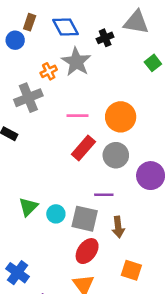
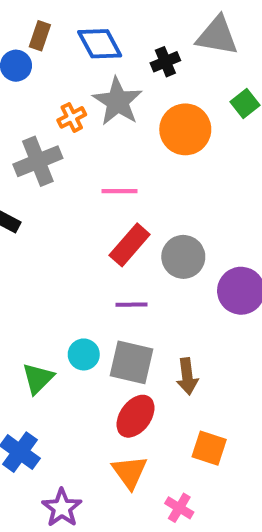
orange circle: (121, 117) -> (185, 129), moved
purple line: (104, 195) -> (132, 305), moved
green triangle: (28, 207) -> (38, 378), moved

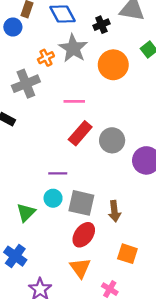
purple line: (132, 305) -> (58, 173), moved

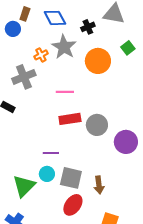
red rectangle: (80, 133) -> (70, 119), turned 40
green triangle: (26, 212) -> (24, 186), size x1.4

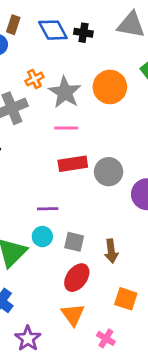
black cross: (88, 27) -> (83, 33), moved, turned 32
gray star: (64, 47) -> (65, 92), moved
gray square: (71, 178) -> (74, 242), size x0.7

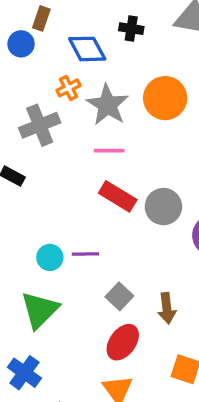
blue diamond: (53, 30) -> (87, 49), moved
red rectangle: (73, 164) -> (118, 196), turned 40
cyan circle: (42, 237) -> (50, 257), moved
gray square: (74, 242) -> (119, 296), turned 30

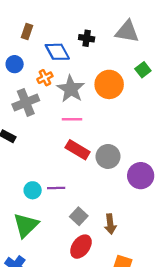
blue circle: (21, 44) -> (15, 64), moved

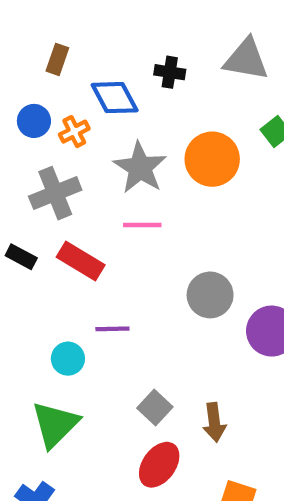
orange cross: (45, 78) -> (74, 132), moved
red rectangle: (78, 150) -> (81, 261), moved
purple line: (56, 188) -> (112, 329), moved

